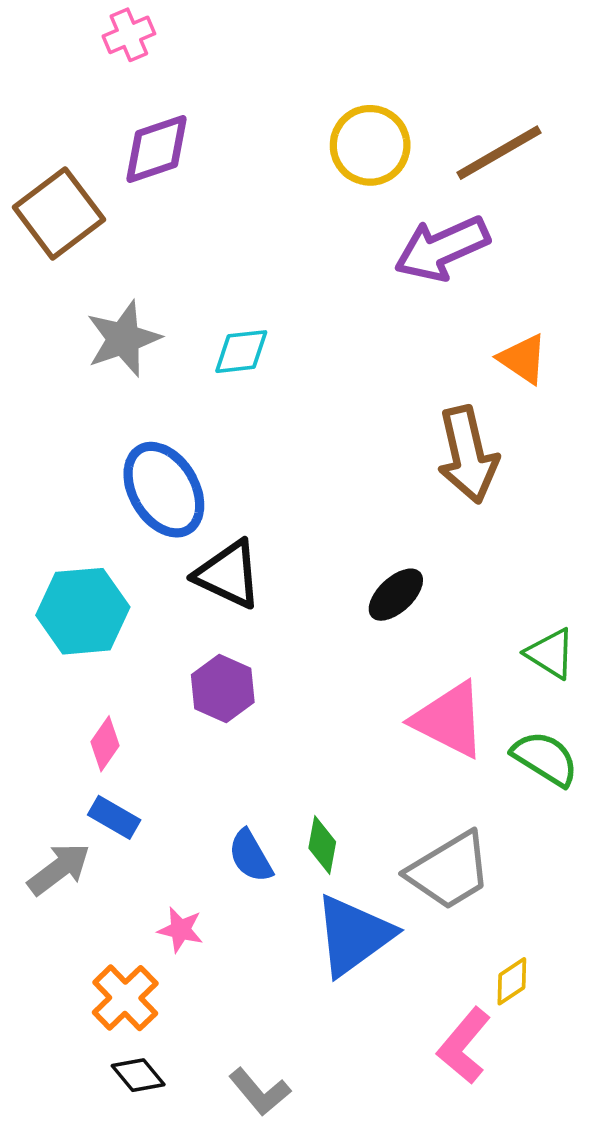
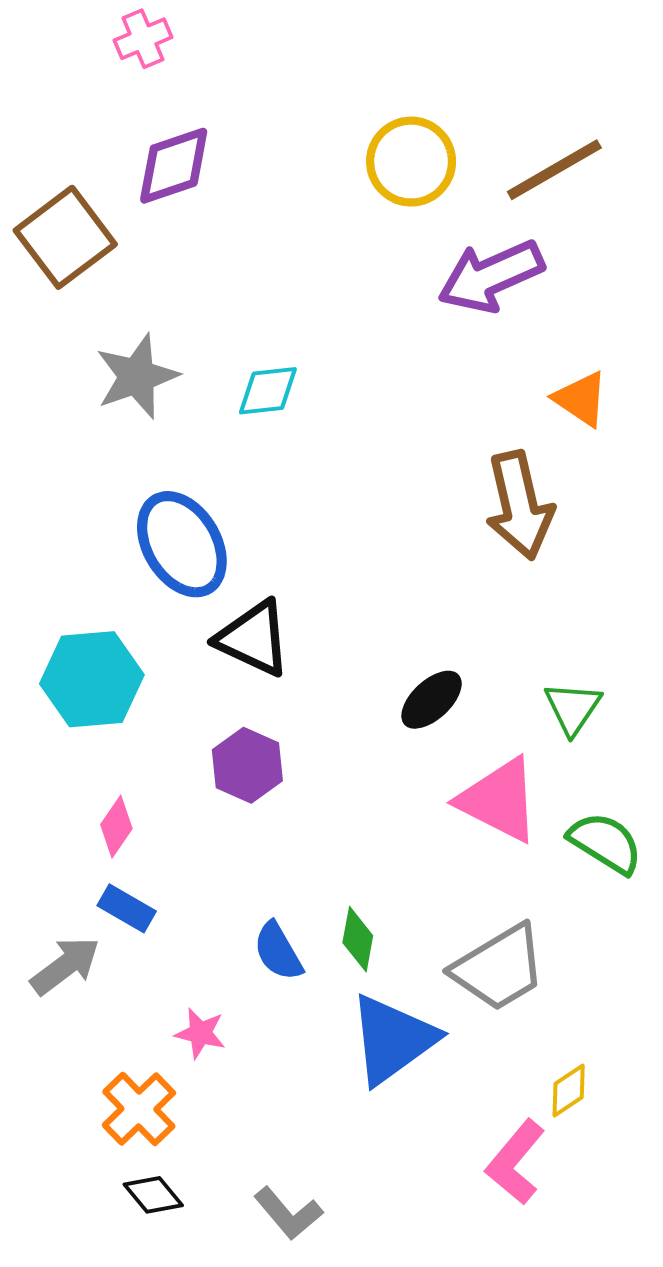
black ellipse: (396, 595) -> (432, 700), moved
green triangle: (551, 654) -> (573, 708), moved, turned 32

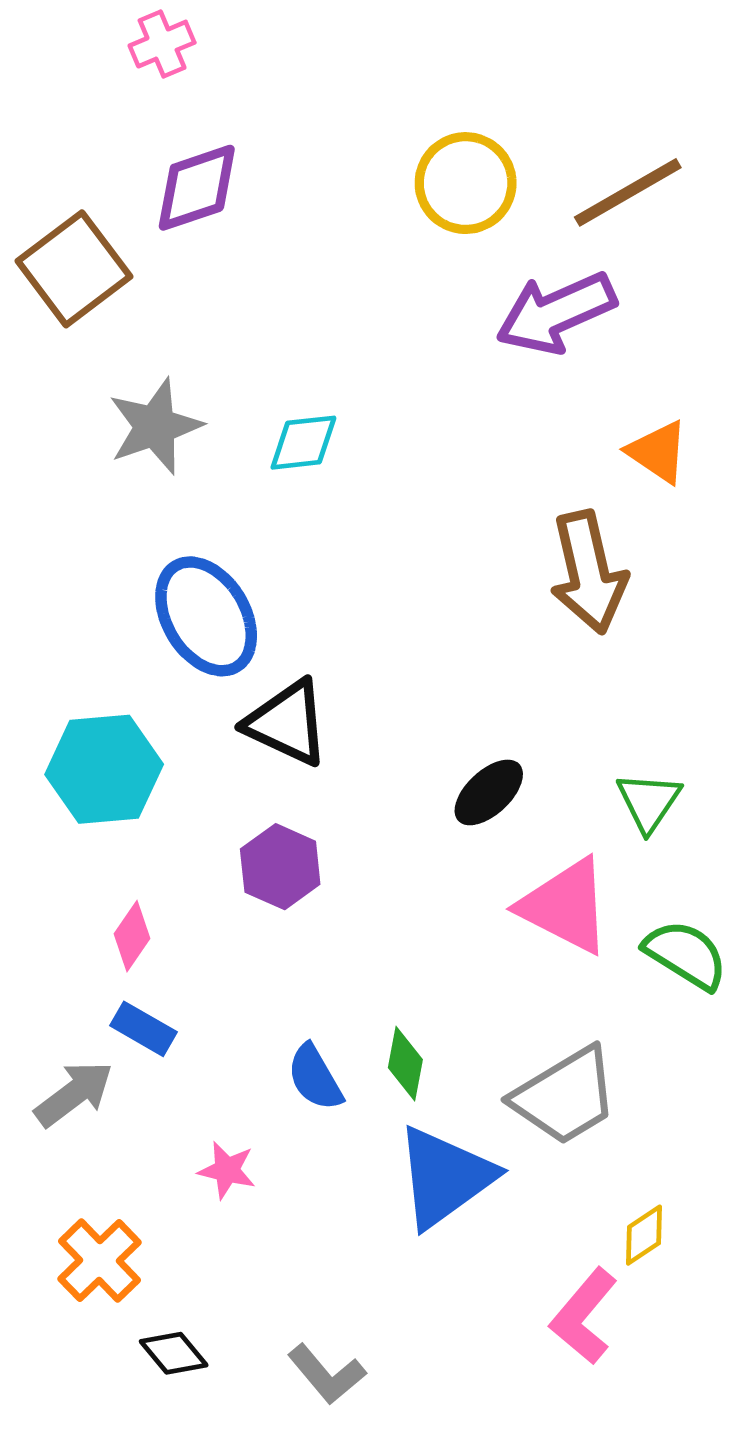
orange cross: (139, 1109) -> (99, 1261), moved

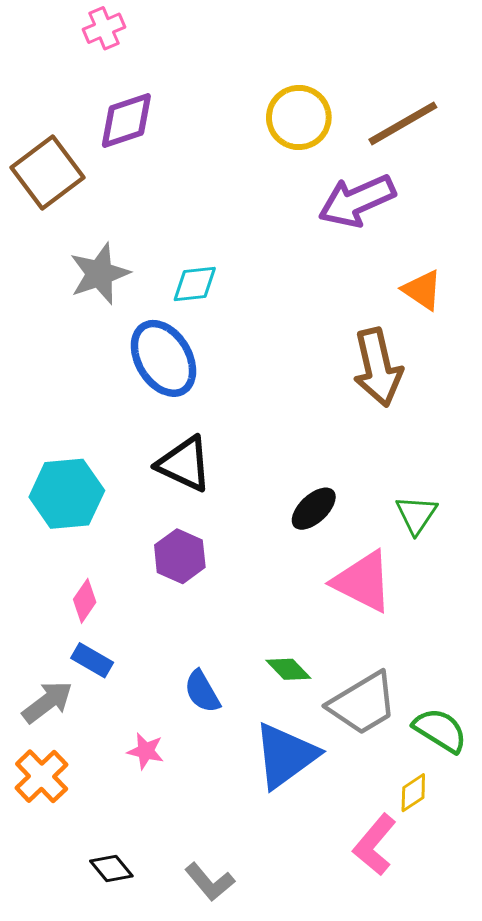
blue ellipse: (206, 616) -> (163, 358), moved
green semicircle: (686, 955) -> (440, 730), moved
green diamond: (405, 1064) -> (288, 669), moved, turned -54
orange cross: (99, 1261) -> (42, 776), moved

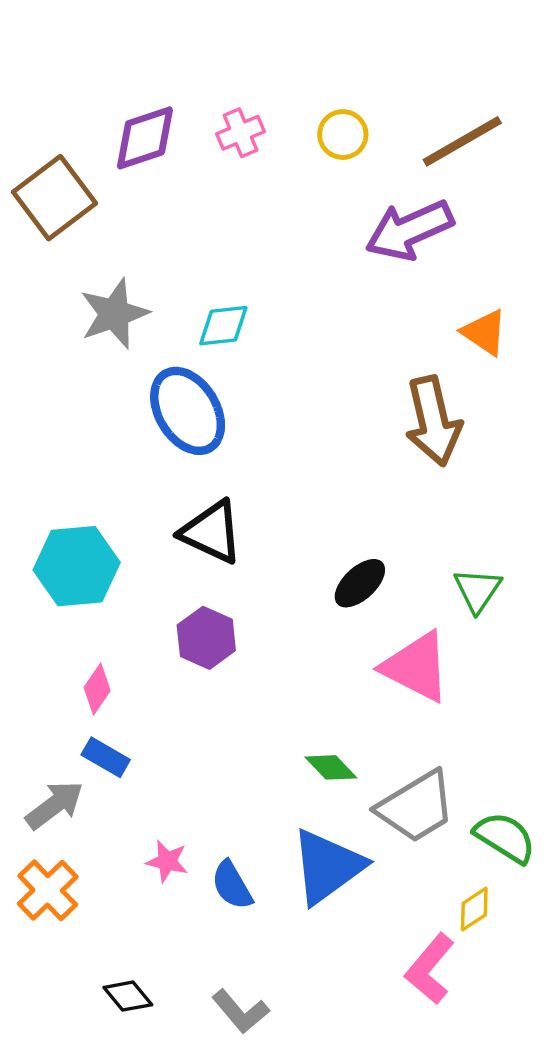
pink cross: (104, 28) -> (240, 133), moved
yellow circle: (299, 117) -> (343, 135), size x0.7
blue semicircle: (202, 692) -> (232, 885), moved

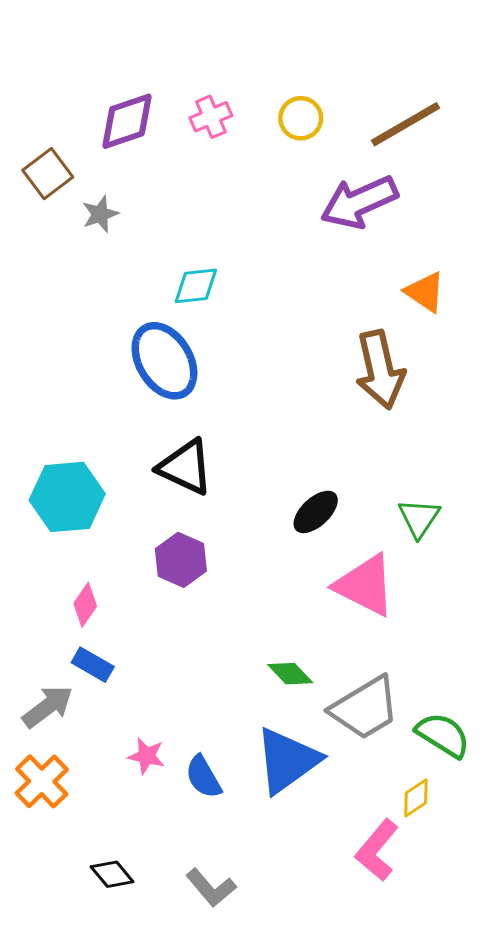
brown square: (55, 198) -> (48, 174), size x0.7
gray star: (114, 314) -> (100, 214), moved, size x0.6

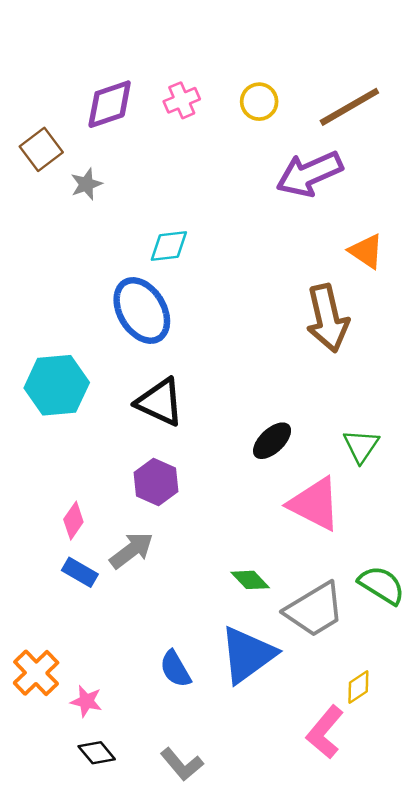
cyan hexagon: (67, 497) -> (57, 385), moved
gray arrow: (48, 707) -> (131, 550), moved
green semicircle: (443, 735) -> (382, 585), moved
pink star: (147, 756) -> (86, 701), moved

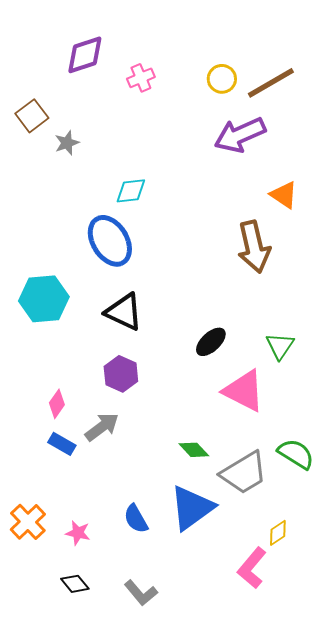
yellow circle: (259, 102) -> (222, 79), moved
purple diamond: (110, 104) -> (85, 55), moved
pink star: (86, 701) -> (78, 533), moved

